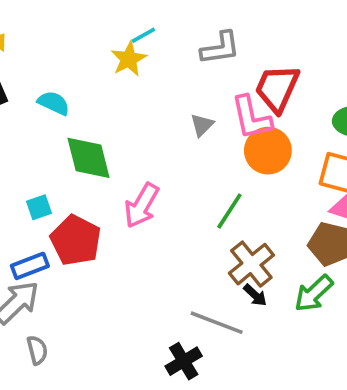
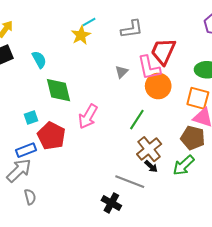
cyan semicircle: (54, 103) -> (39, 60), turned 36
black cross: (184, 361) -> (111, 203), turned -30

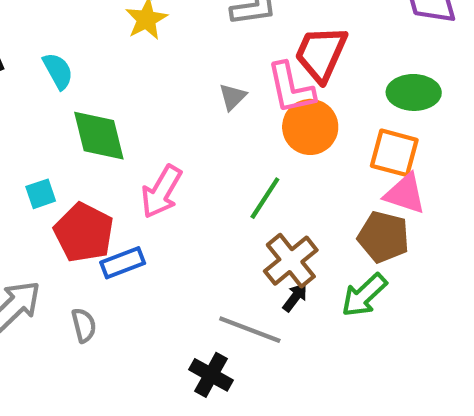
blue rectangle: (26, 150) -> (123, 263), moved
black arrow: (151, 166) -> (295, 297), turned -96
gray semicircle: (30, 197) -> (84, 325), moved

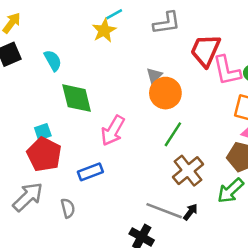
pink L-shape: (291, 88) -> (227, 71), moved
orange circle: (310, 127) -> (165, 93), moved
red pentagon: (84, 233) -> (44, 154), moved
black arrow: (295, 297) -> (190, 212), moved

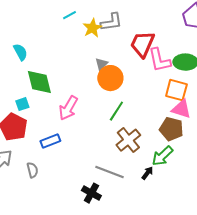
yellow star: (104, 30) -> (92, 28), moved
cyan square: (43, 132) -> (22, 104), moved
black arrow: (190, 212) -> (147, 173), moved

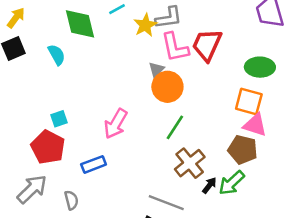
pink L-shape: (159, 60) -> (175, 47), moved
green diamond: (39, 82) -> (80, 24), moved
black arrow: (147, 173) -> (209, 185), moved

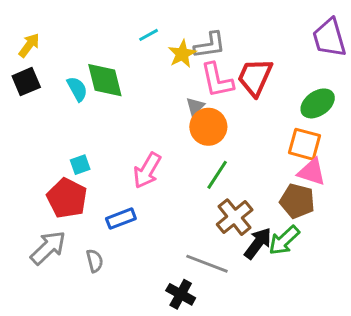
green diamond: (80, 24) -> (105, 80), moved
green ellipse: (260, 67) -> (318, 103), turned -36
black arrow: (209, 185) -> (258, 243), size x1.6

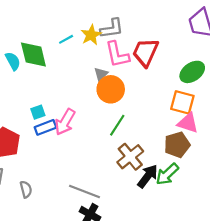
cyan line: (149, 35) -> (66, 39), moved
cyan square: (80, 165) -> (38, 112), moved
brown pentagon: (297, 201) -> (177, 145), turned -30
blue rectangle: (121, 219) -> (45, 127), moved
gray line: (207, 264) -> (85, 191), moved

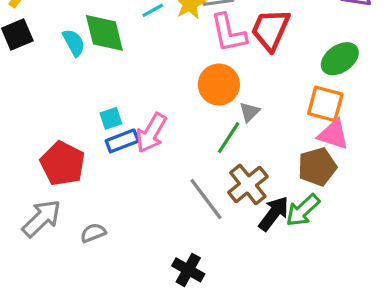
gray triangle: (101, 74) -> (250, 112), moved
gray semicircle: (26, 189) -> (93, 233), turned -98
gray line: (85, 191) -> (206, 199), moved, turned 32

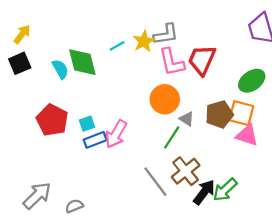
gray triangle: (250, 112) -> (187, 119), turned -42
red pentagon: (62, 164) -> (52, 120), moved
brown pentagon: (317, 167) -> (219, 114), moved

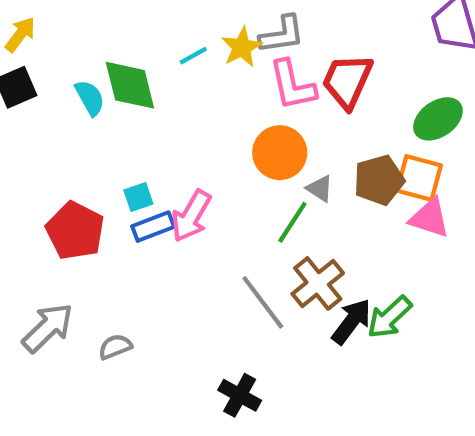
red pentagon: (52, 120) -> (75, 231), moved

